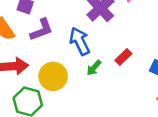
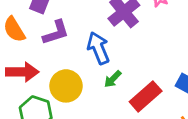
red rectangle: (123, 57) -> (146, 96), moved, size x1.6

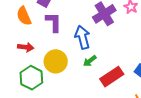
purple L-shape: (56, 33) -> (54, 22), turned -80
red arrow: (22, 72) -> (26, 47), size x0.7

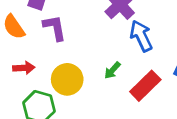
blue arrow: (82, 37) -> (141, 36), moved

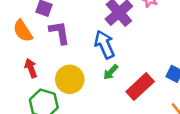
blue arrow: (141, 36) -> (105, 44), moved
red arrow: (24, 68) -> (31, 68), turned -108

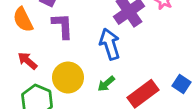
red arrow: (31, 68) -> (27, 61), turned -36
green arrow: (111, 72) -> (106, 84), moved

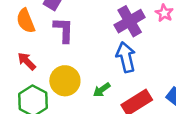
blue arrow: (110, 44) -> (126, 57), moved

